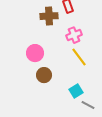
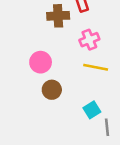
yellow line: (79, 57) -> (96, 67), turned -42
gray line: (88, 105) -> (107, 127), turned 56

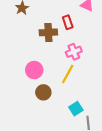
yellow line: (96, 67) -> (68, 74), moved, turned -72

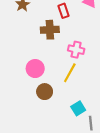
red rectangle: (68, 22) -> (63, 11), moved
pink cross: (74, 52) -> (76, 50), turned 35

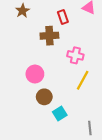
yellow line: (70, 73) -> (83, 80), moved
cyan square: (78, 108) -> (60, 113), moved

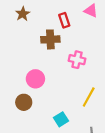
yellow line: (83, 80) -> (89, 97), moved
brown circle: (44, 97) -> (24, 102), moved

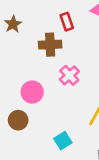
brown star: (23, 14) -> (13, 24), moved
pink cross: (77, 60) -> (69, 75), moved, turned 35

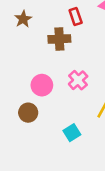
pink cross: (69, 75) -> (78, 80), moved

